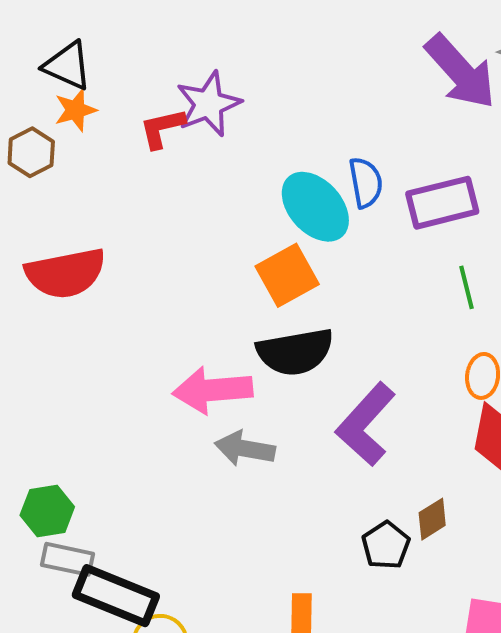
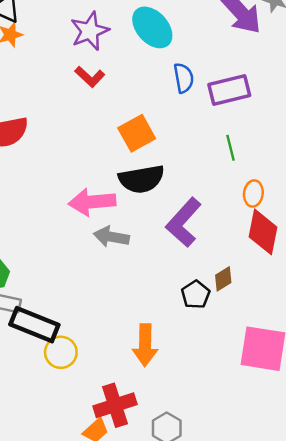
red L-shape: (162, 128) -> (90, 77), moved, turned -124
cyan ellipse: (315, 207) -> (152, 27), moved
green line: (466, 287) -> (231, 148), moved

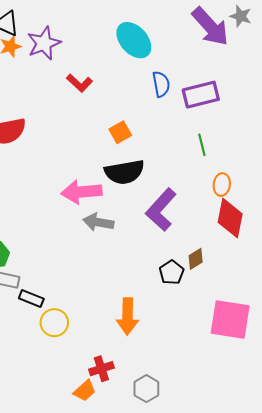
purple star: (90, 31) -> (44, 43), moved
orange square: (137, 133) -> (120, 132), size x0.7
black rectangle: (34, 325) -> (31, 299), size x0.6
red cross: (115, 405) -> (101, 369), size x0.7

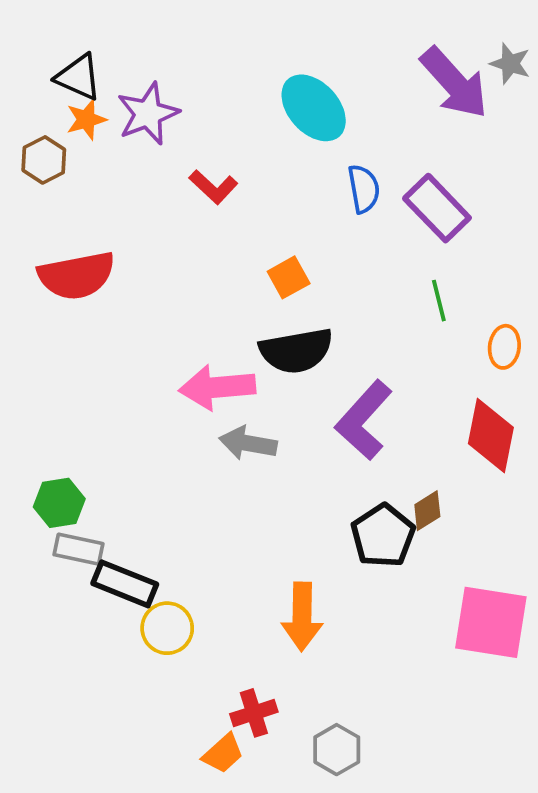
purple rectangle: (201, 95) -> (437, 208), turned 60
orange ellipse: (222, 185) -> (504, 347), moved
black pentagon: (172, 272) -> (383, 536), size x1.4
black rectangle: (31, 299) -> (125, 584), size x1.4

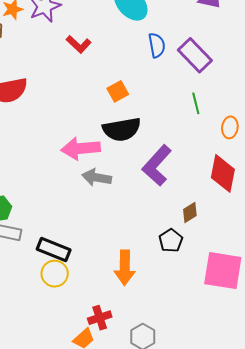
black pentagon: (383, 536) -> (171, 241), moved, size x0.7
black rectangle: (125, 584) -> (54, 250), moved

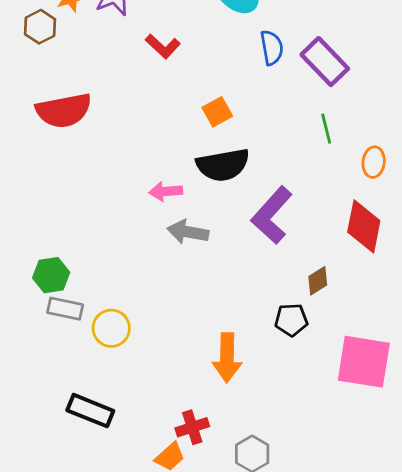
pink arrow: (81, 148) -> (166, 191), size x0.6
black pentagon: (171, 241) -> (291, 320), turned 30
black rectangle: (54, 250) -> (90, 411), moved
yellow circle: (55, 274) -> (111, 328), moved

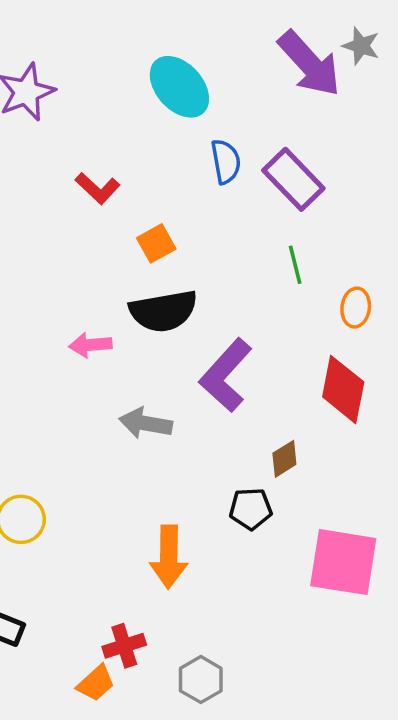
red L-shape: (163, 46) -> (98, 188), moved
gray arrow: (188, 232) -> (146, 423), moved

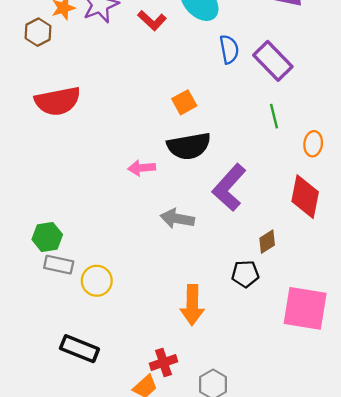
red L-shape: (98, 188) -> (152, 21), moved

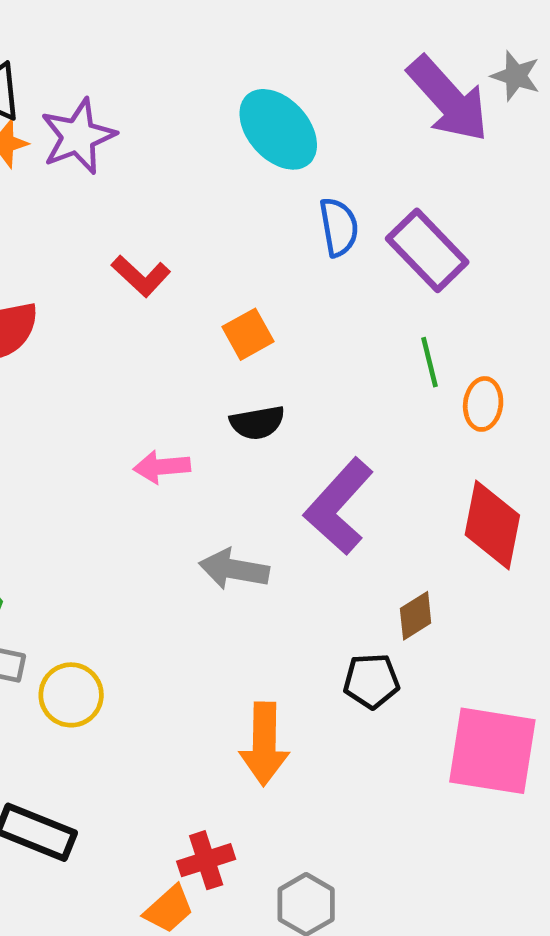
red L-shape: (152, 21) -> (141, 276), moved
orange ellipse: (313, 144) -> (483, 404), moved
black semicircle: (189, 146) -> (257, 423), size x0.6

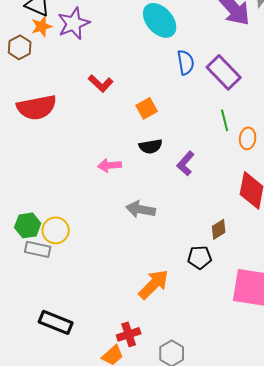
purple L-shape: (339, 506) -> (186, 163), moved, size x0.6
yellow circle: (71, 695) -> (56, 230), moved
orange arrow: (264, 744) -> (154, 284), turned -136

